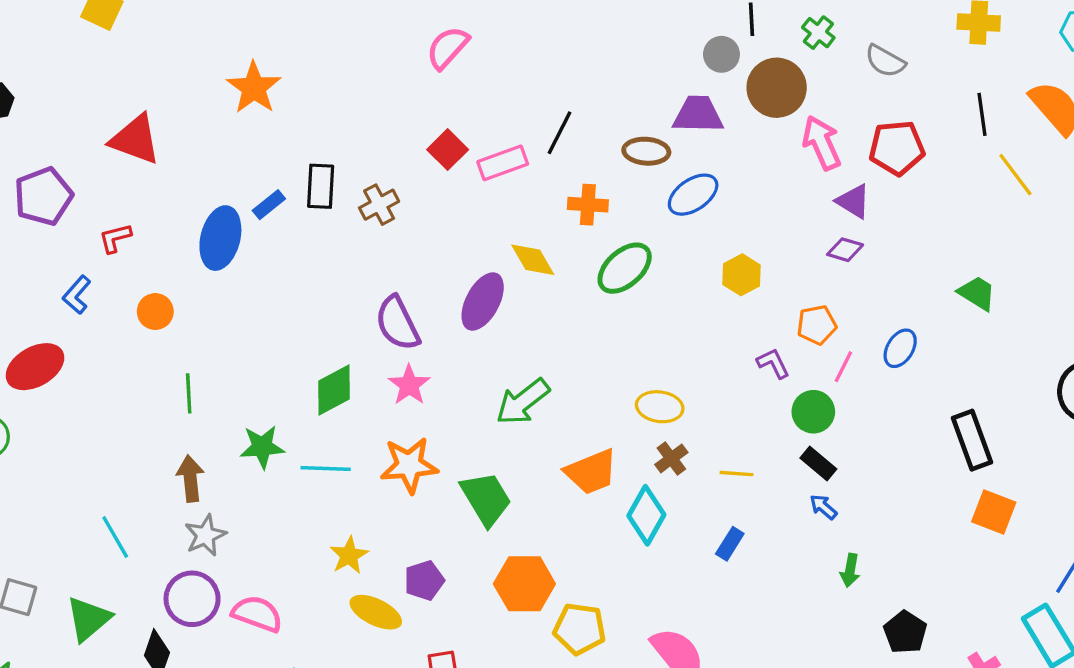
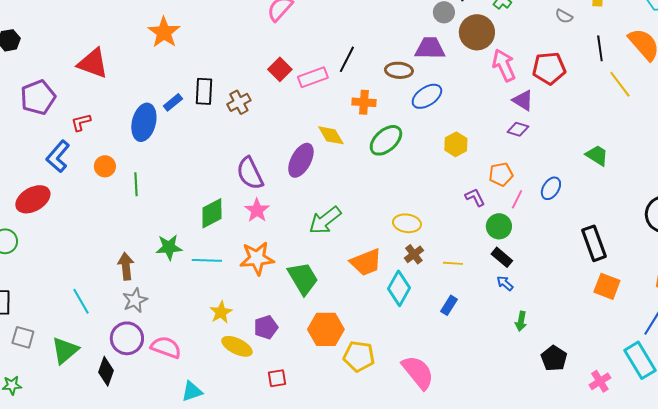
gray semicircle: (885, 61) -> (564, 16), moved, size x0.7
blue L-shape: (77, 295) -> (58, 156), size x1.4
green line: (189, 393) -> (136, 184), moved

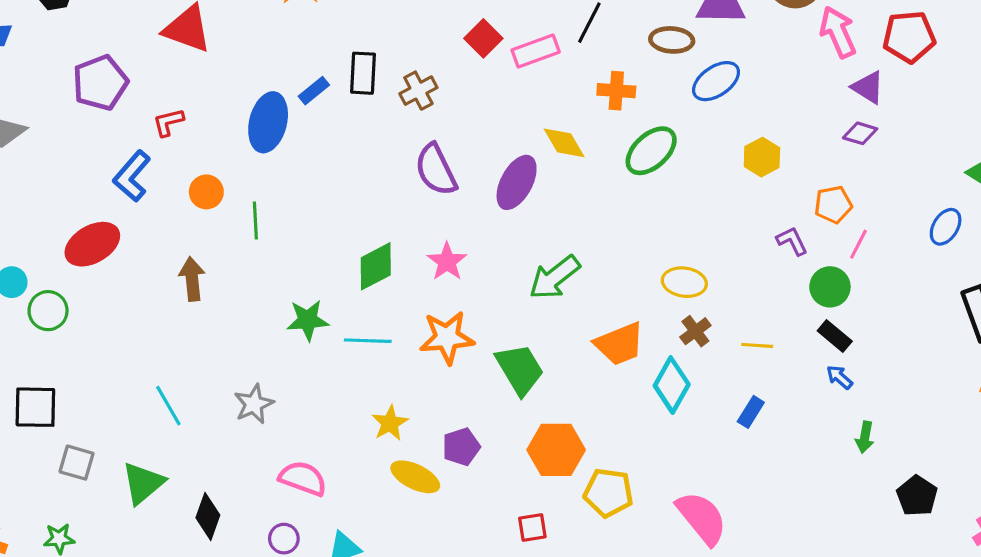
purple semicircle: (250, 173) -> (436, 170), moved
blue ellipse: (551, 188) -> (946, 227), moved
brown arrow: (126, 266) -> (192, 279), moved
purple circle: (127, 338) -> (284, 539), moved, size x0.6
red square: (277, 378) -> (532, 527), moved

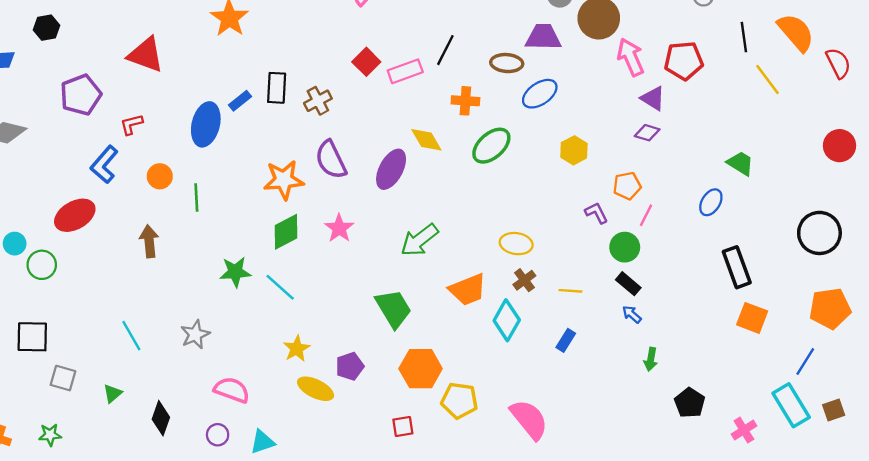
orange star: (447, 338) -> (284, 180), moved
cyan line: (368, 341) -> (280, 287), turned 40
green triangle: (143, 483) -> (113, 393), size x0.6

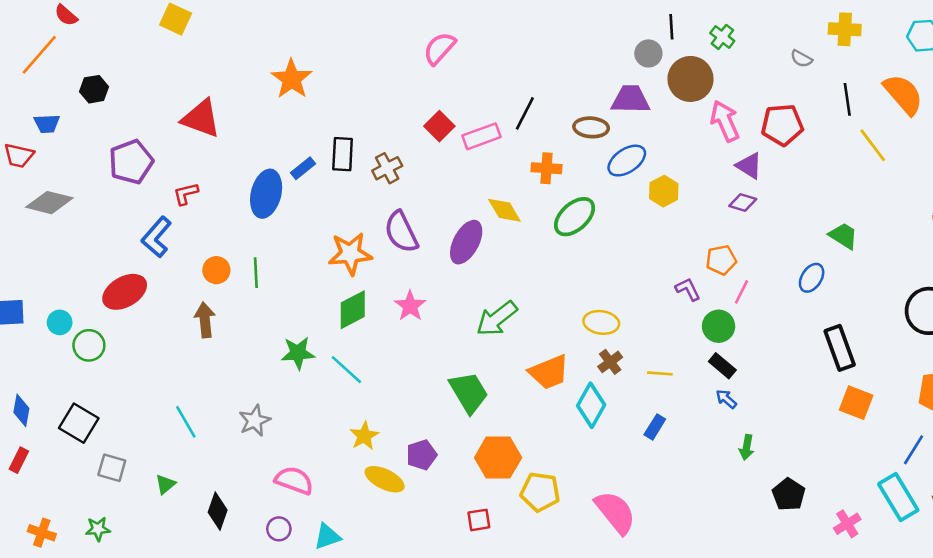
yellow hexagon: (574, 150) -> (664, 191), moved
orange circle: (160, 176) -> (216, 270), moved
black square: (32, 337) -> (79, 423), turned 30

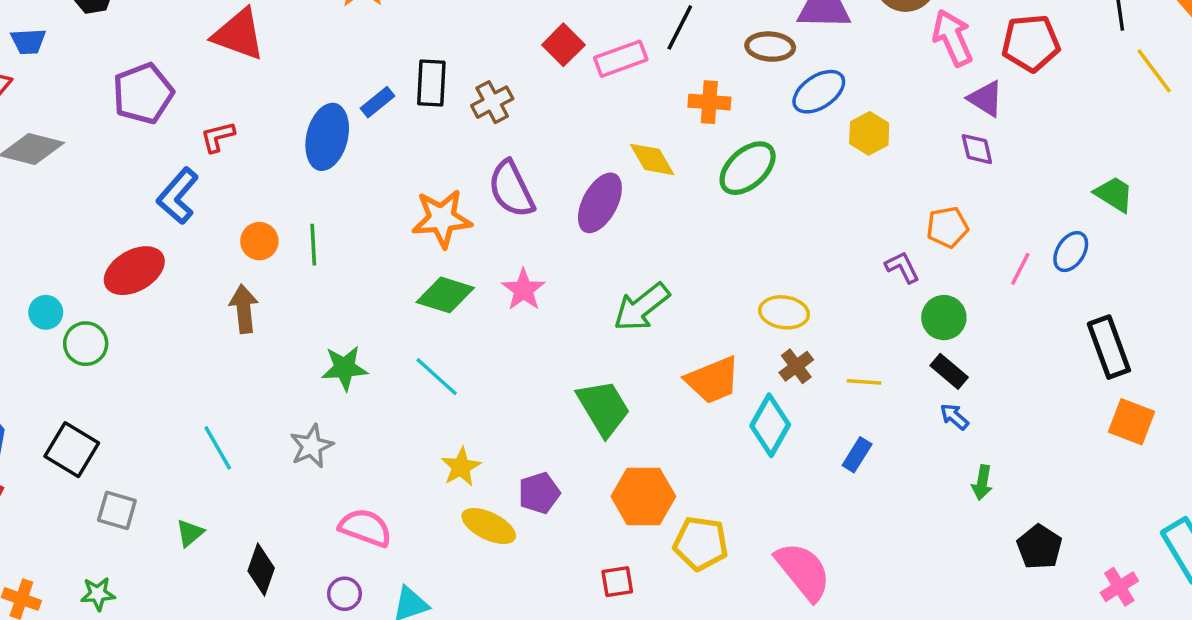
purple diamond: (743, 203) -> (977, 149), turned 60
pink line: (741, 292) -> (1020, 269), moved
green diamond: (353, 310) -> (445, 295), turned 45
green star: (298, 353) -> (345, 368), moved

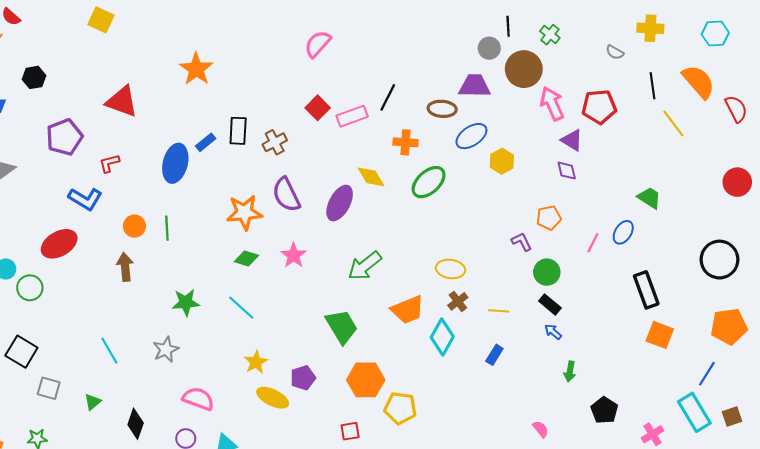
blue L-shape: (178, 196) -> (85, 199), turned -100
green diamond: (445, 295) -> (246, 258), size x0.7
pink semicircle: (803, 571) -> (541, 429), moved, size x0.5

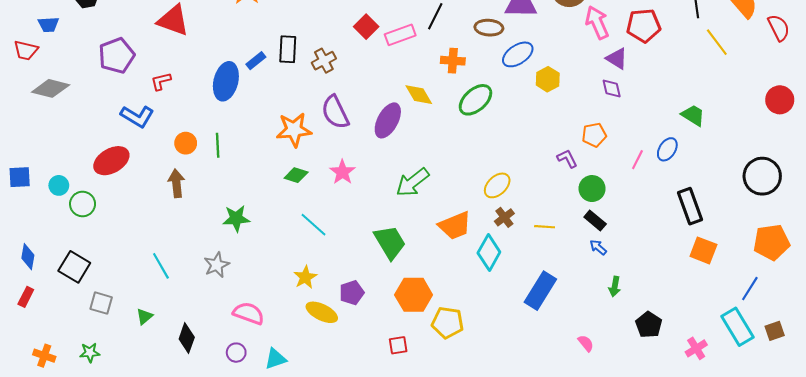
yellow ellipse: (451, 269) -> (497, 185), turned -52
cyan line: (241, 308) -> (314, 225), moved
blue rectangle: (494, 355) -> (540, 291), moved, size x1.8

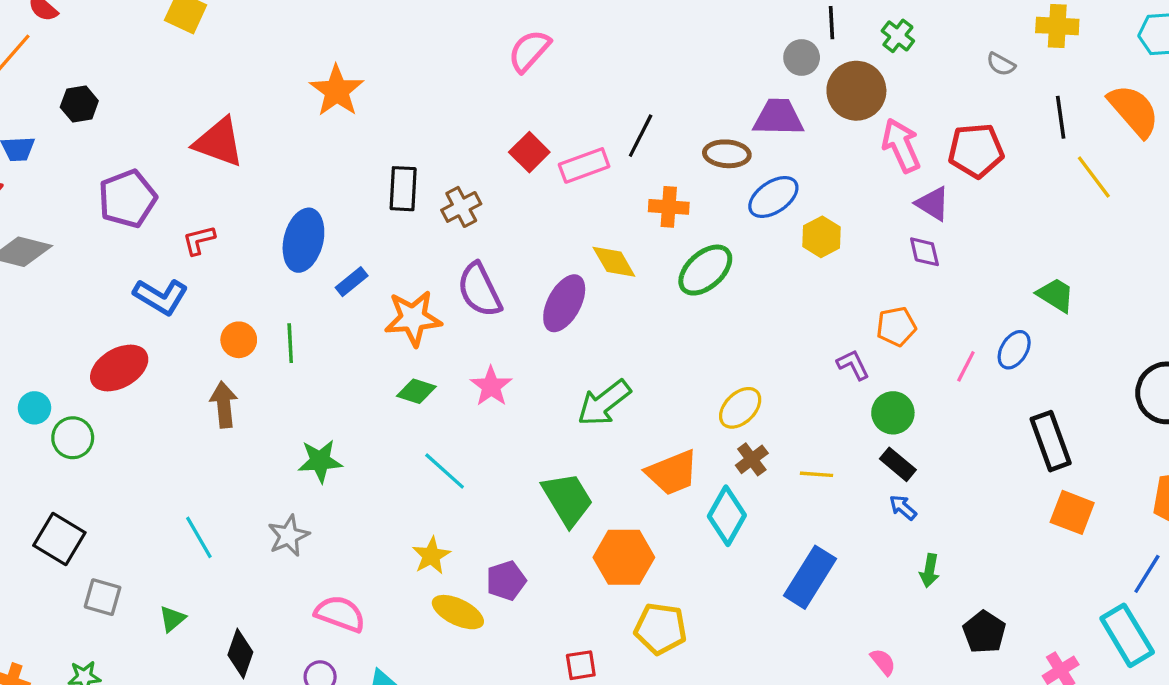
blue rectangle: (256, 61) -> (352, 282), moved
orange hexagon: (414, 295) -> (624, 557), moved

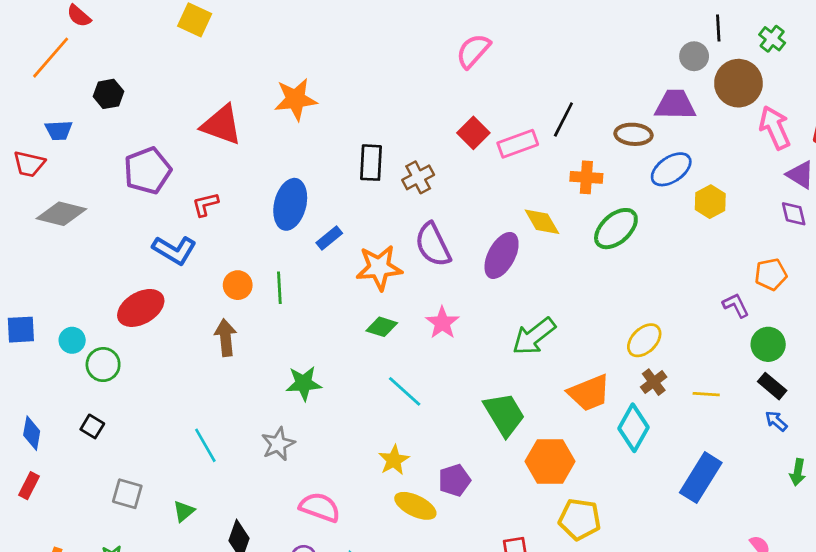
orange star: (337, 91) -> (296, 99), moved, turned 30
black square: (59, 539) -> (92, 426), moved, size x0.6

